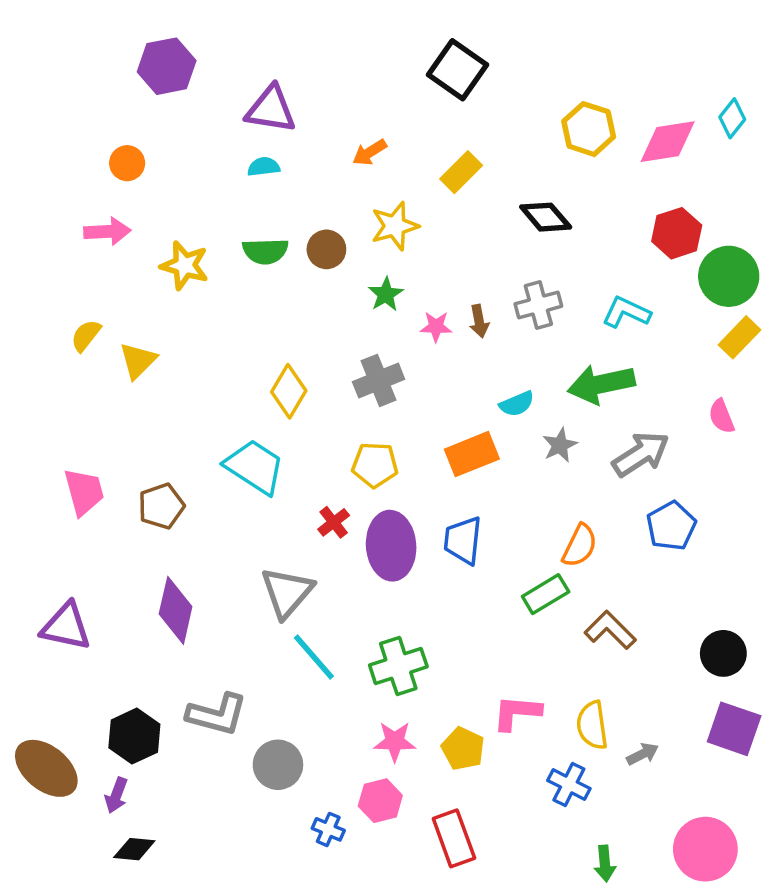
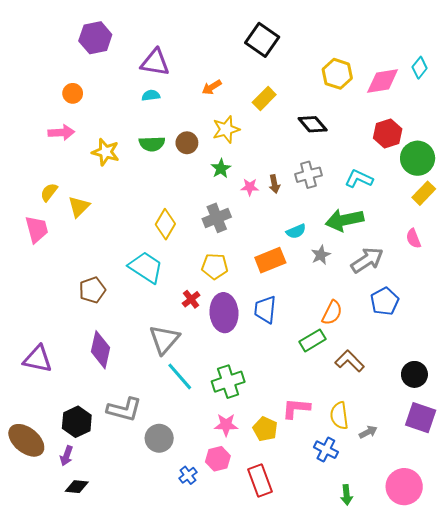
pink trapezoid: (84, 492) -> (37, 229), moved
blue cross: (328, 829) -> (188, 475), turned 30

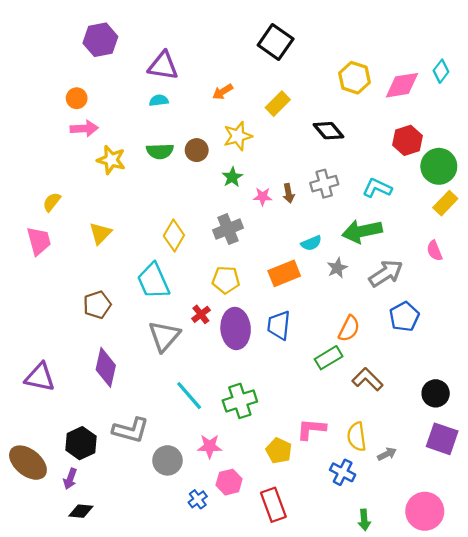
pink arrow: (61, 132) -> (84, 128), moved
yellow triangle: (79, 207) -> (100, 233), moved
cyan trapezoid: (146, 267) -> (153, 281), turned -147
gray triangle: (164, 339) -> (164, 336), moved
pink star: (226, 425) -> (210, 446), moved

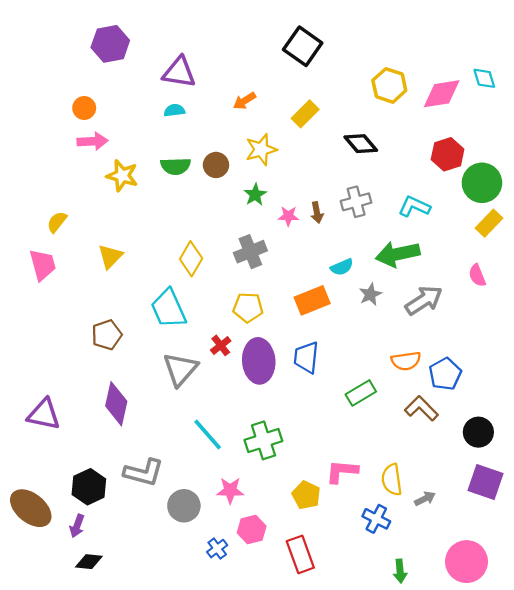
cyan diamond: (441, 71) -> (484, 78), turned -55
blue pentagon: (404, 317) -> (445, 374), moved
orange semicircle: (349, 329) -> (406, 361), moved, turned 56
brown L-shape: (367, 379) -> (421, 408), moved

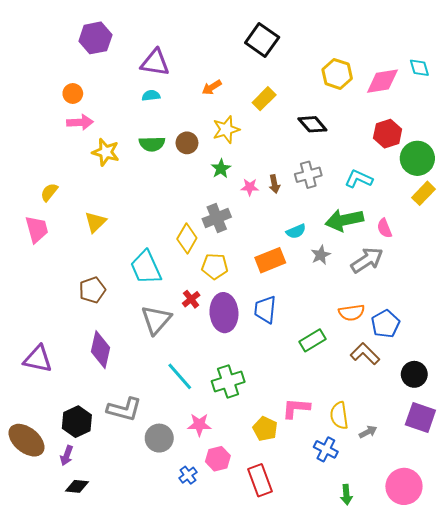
yellow diamond: (191, 259) -> (187, 239), moved
pink semicircle: (477, 275) -> (384, 228), moved

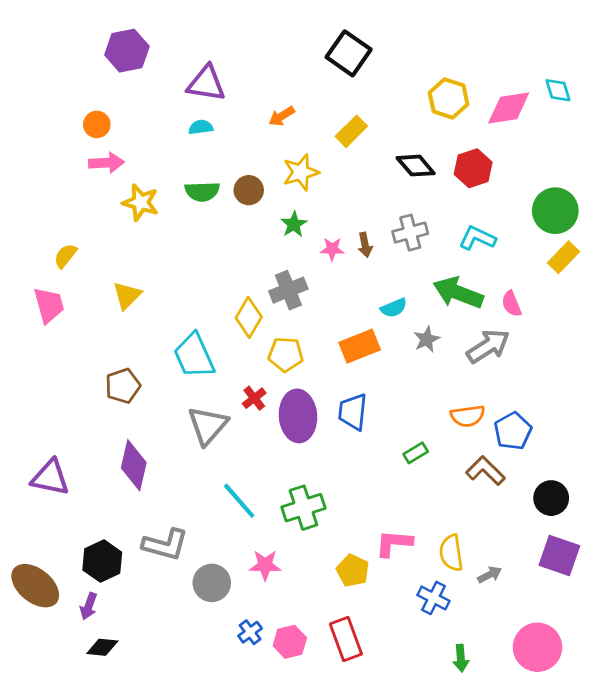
red hexagon: (388, 134) -> (473, 168), moved
green arrow: (344, 220) -> (458, 293), turned 33
green rectangle: (312, 340) -> (416, 453), size x0.7
pink hexagon: (218, 459) -> (290, 642), moved

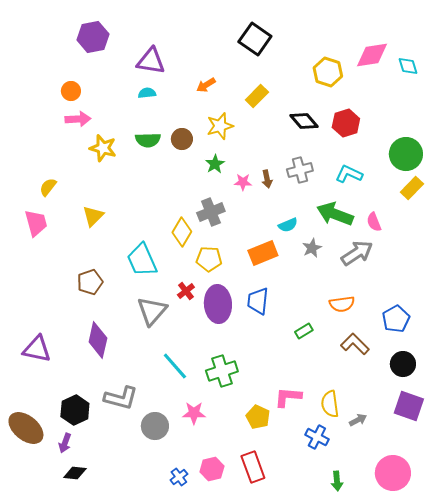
pink diamond: (509, 108) -> (372, 55), moved
blue pentagon: (513, 431) -> (396, 319), moved
blue cross: (250, 632) -> (179, 477), moved

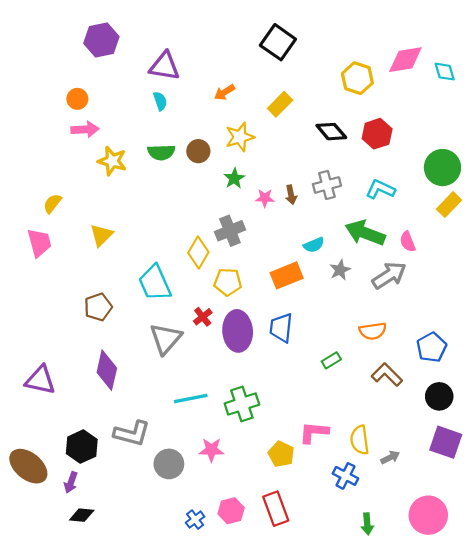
cyan semicircle: (147, 93) -> (160, 101), turned 78
cyan line: (175, 366) -> (191, 399), turned -60

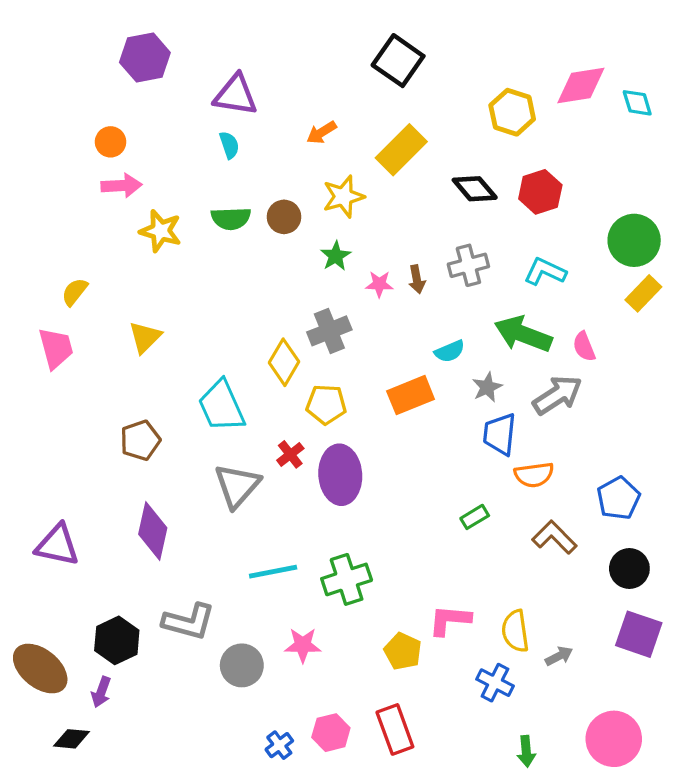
yellow rectangle: (280, 104) -> (401, 150), size x1.4
blue trapezoid: (281, 328) -> (500, 434), moved
black diamond: (82, 515) -> (71, 739), moved

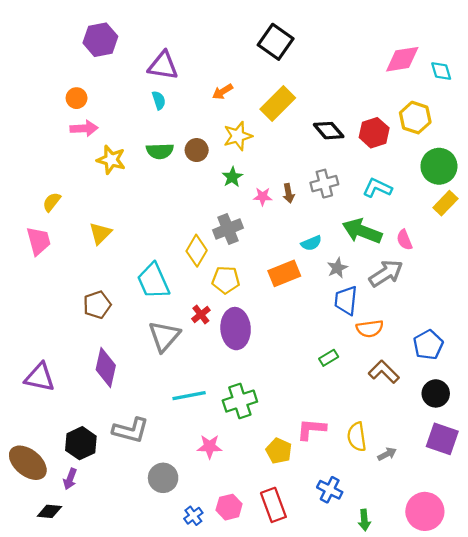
yellow hexagon: (512, 112) -> (415, 118), moved
gray circle: (242, 665) -> (163, 478), moved
blue cross: (495, 683) -> (330, 490), moved

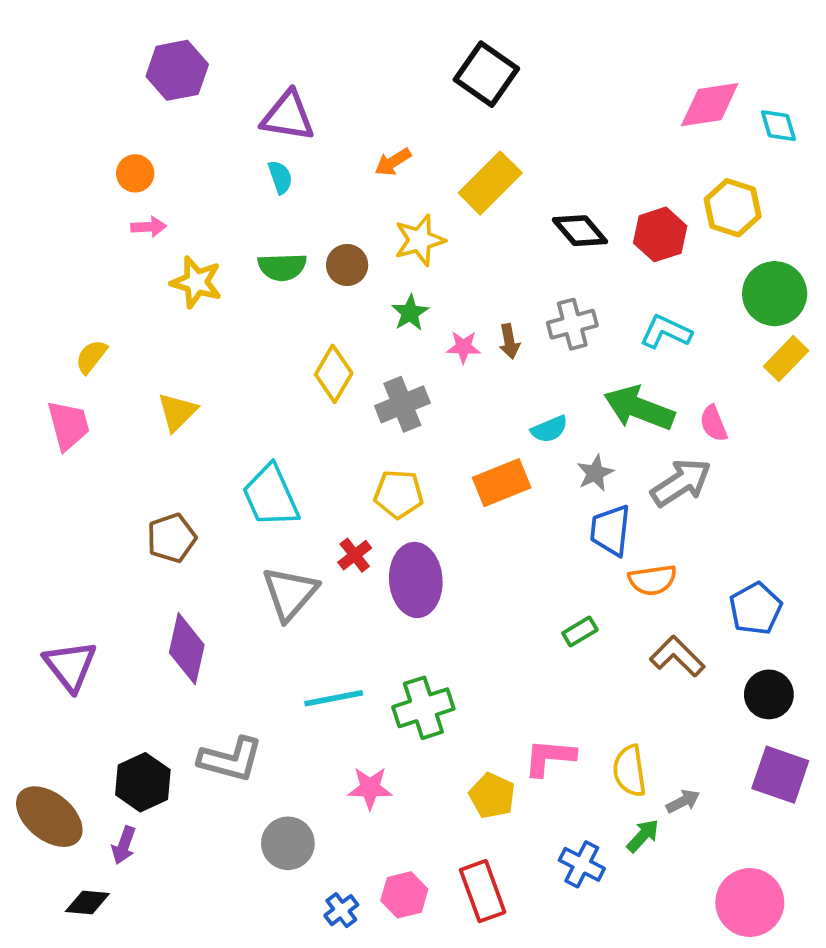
pink arrow: (84, 128) -> (149, 227), size x0.7
yellow diamond: (197, 251) -> (334, 374), moved
purple triangle: (40, 377) -> (70, 666), turned 40
green arrow: (364, 520) -> (643, 836), moved, turned -132

